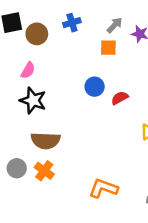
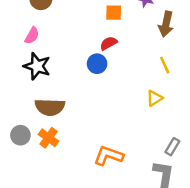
blue circle: (95, 87) -> (97, 64), moved
red semicircle: (120, 98) -> (109, 43), moved

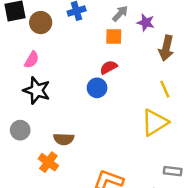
yellow triangle: (155, 98) -> (155, 122), size x1.6
brown semicircle: (50, 107) -> (64, 139), moved, size x0.7
gray circle: (20, 135) -> (20, 130), moved
gray rectangle: (172, 147) -> (173, 171), turned 66

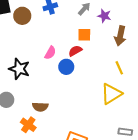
orange square: (114, 37) -> (84, 35), moved
pink semicircle: (32, 60) -> (50, 53), moved

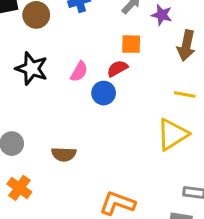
yellow line: (119, 68) -> (185, 95), turned -56
black star: (19, 69) -> (32, 69), moved
orange cross: (28, 125) -> (19, 188), moved

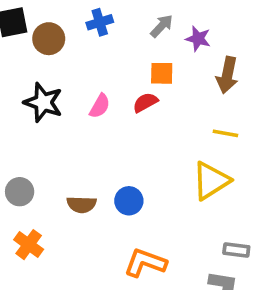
blue circle: (104, 93) -> (129, 201), moved

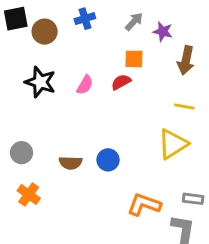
orange L-shape: (145, 263) -> (144, 205), moved

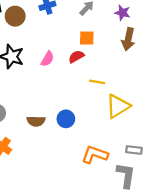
purple star: (163, 32) -> (122, 13), moved
yellow line: (184, 107) -> (97, 82), moved

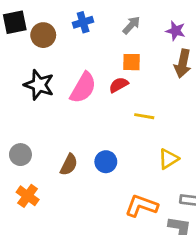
pink semicircle: (47, 59) -> (83, 88), size x1.6
yellow triangle: (118, 106) -> (168, 159), moved, size x0.7
brown semicircle: (36, 121) -> (69, 165), turned -66

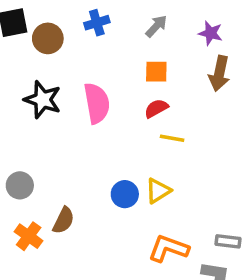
red semicircle: (119, 85) -> (156, 108), moved
pink semicircle: (83, 88) -> (97, 103), turned -40
yellow triangle: (168, 159) -> (158, 191), moved
brown semicircle: (69, 165) -> (64, 220), moved

